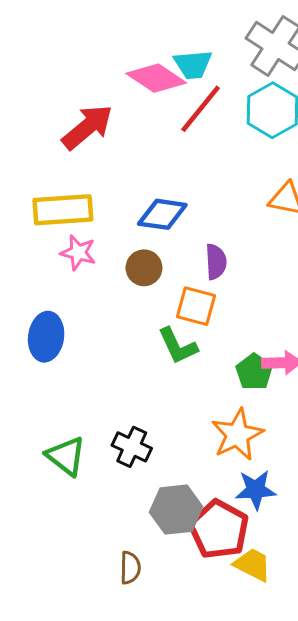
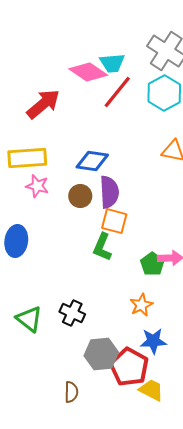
purple semicircle: (216, 262) -> (109, 192), moved, size x1.4
green L-shape: (178, 346) -> (102, 247), turned 48
orange star: (237, 435) -> (141, 305), size x0.7

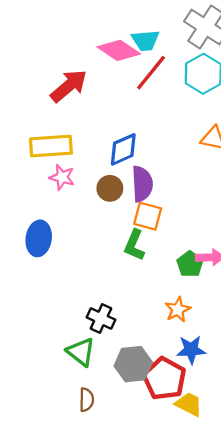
blue diamond: (92, 161) -> (123, 149), turned -32
green triangle: (29, 319) -> (81, 352), moved
brown semicircle: (71, 392) -> (87, 400), moved

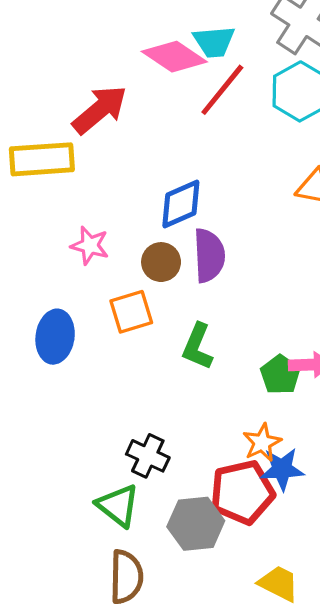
yellow rectangle: (51, 146) -> (42, 159), moved
orange square: (148, 216) -> (131, 312), moved, turned -32
blue star: (191, 350) -> (282, 469), moved
red pentagon: (164, 379) -> (242, 492), moved, turned 30
brown semicircle: (87, 400) -> (126, 577), size x1.5

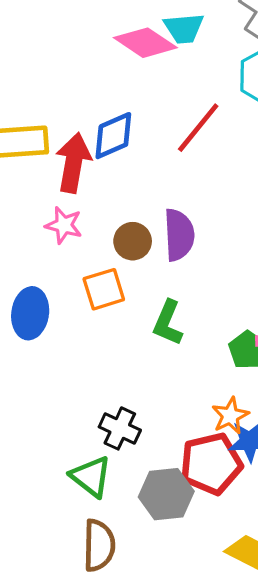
red line: (222, 90) -> (198, 128), moved
red arrow: (100, 110) -> (73, 163), moved, turned -40
blue diamond: (181, 204) -> (113, 136), moved

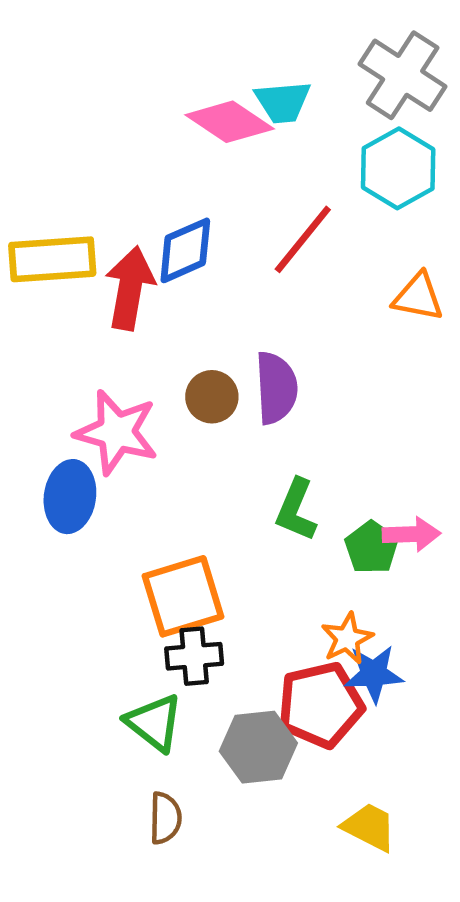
pink star: (64, 225) -> (117, 432), moved, size x1.6
orange square: (104, 289) -> (183, 596), moved, size x1.4
green L-shape: (168, 323) -> (296, 510), moved
black cross: (120, 428) -> (194, 656), turned -30
brown semicircle: (99, 545) -> (165, 818), size x0.7

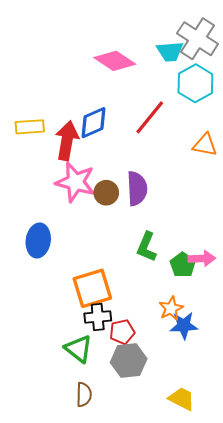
cyan trapezoid: (283, 102) -> (170, 51), moved
yellow rectangle: (52, 259) -> (30, 127), size x0.7
pink star: (117, 432) -> (75, 182), moved
red pentagon: (321, 705) -> (122, 332), moved, size x0.6

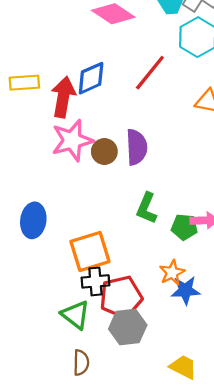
pink star: (75, 182) -> (72, 140), turned -30
blue ellipse: (38, 240) -> (33, 220), moved
green pentagon: (183, 265) -> (184, 227), turned -30
red pentagon: (122, 332) -> (121, 297), size x1.6

